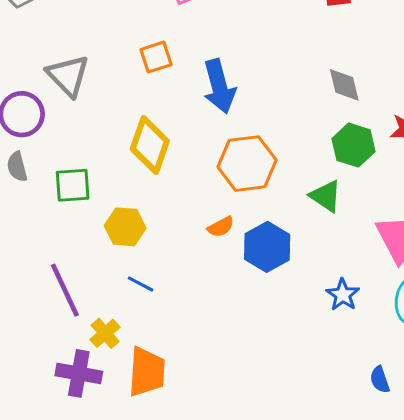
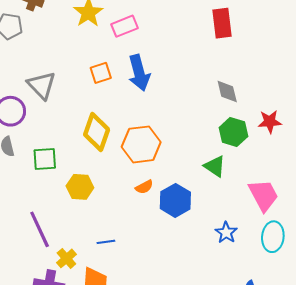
blue arrow: (219, 86) -> (139, 73), moved
orange hexagon: (247, 164) -> (141, 144), moved
blue line: (141, 284) -> (106, 242), moved, turned -36

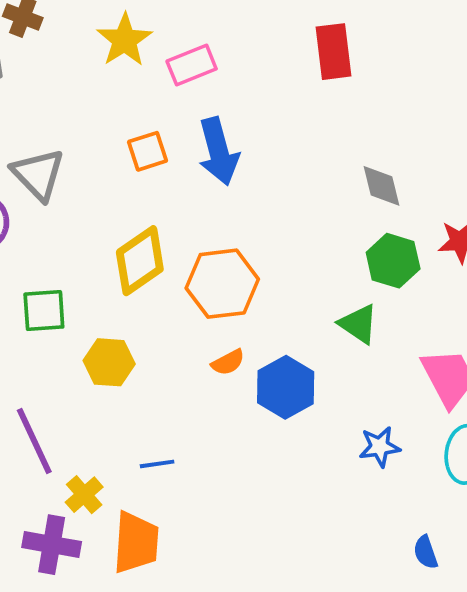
red rectangle: (222, 23) -> (334, 52), moved
yellow diamond: (97, 132) -> (140, 261), turned 36
blue star: (226, 233) -> (380, 447), turned 30

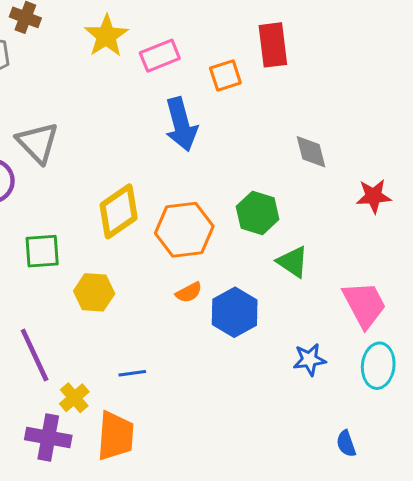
orange square: (147, 151) -> (225, 75), moved
green hexagon: (393, 261) -> (258, 213), moved

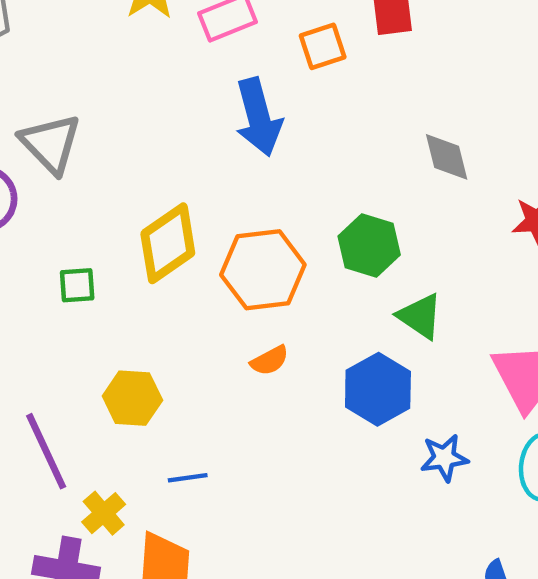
green square: (42, 251) -> (77, 285), moved, size x0.7
yellow hexagon: (94, 292) -> (132, 398), moved
blue hexagon: (235, 312) -> (378, 389), moved

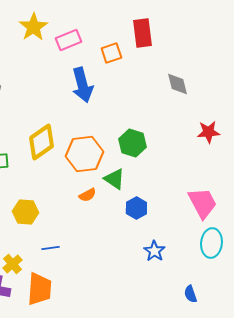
gray diamond: (447, 157) -> (177, 84), moved
green triangle: (420, 316) -> (114, 179), moved
blue hexagon: (378, 389) -> (136, 208), size x0.7
blue star: (444, 458) -> (154, 251), moved, turned -30

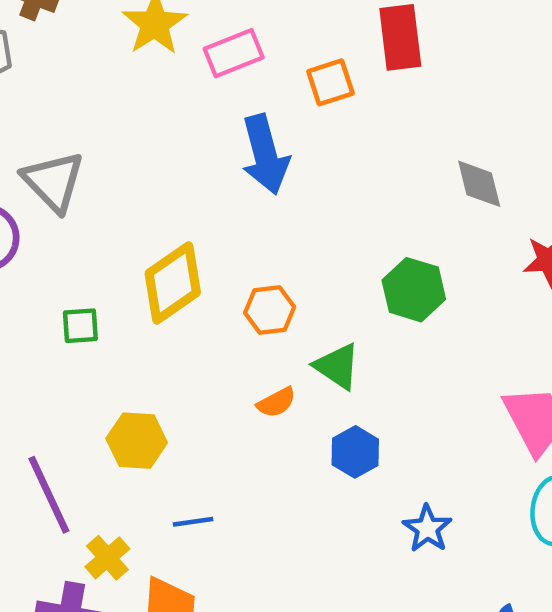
gray diamond: (177, 84) -> (479, 184), moved
green hexagon: (132, 143) -> (414, 290), moved
orange hexagon: (84, 154) -> (270, 310), size x0.6
blue hexagon: (136, 208) -> (355, 452), moved

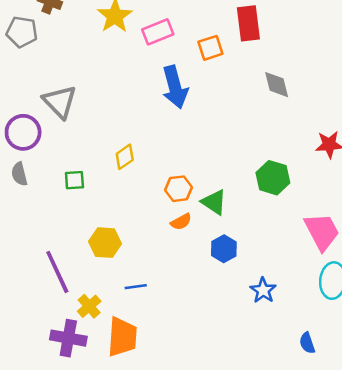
gray diamond: (479, 184) -> (277, 85), moved
yellow diamond: (173, 283) -> (125, 157), size x0.6
green hexagon: (414, 290) -> (273, 178), moved
orange hexagon: (270, 310) -> (179, 189), moved

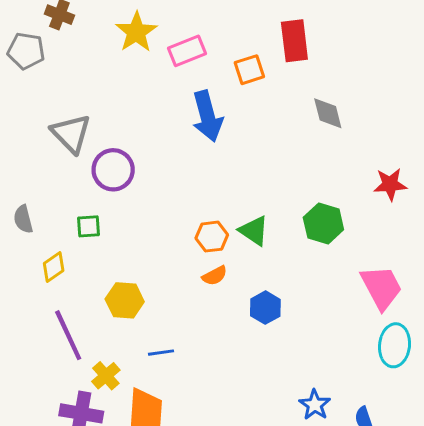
purple circle: (23, 132) -> (113, 170), moved
yellow diamond: (125, 157) -> (54, 267), moved
green triangle: (214, 202) -> (254, 231), moved
blue star: (263, 290) -> (315, 405), moved

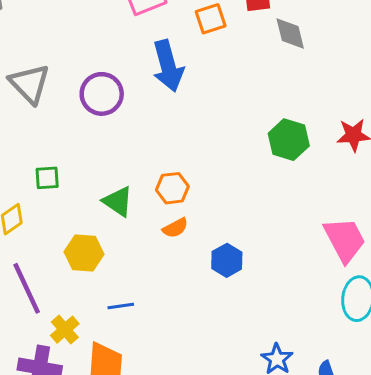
gray diamond: (328, 113) -> (290, 34), moved
purple circle: (113, 170) -> (102, 94), moved
green hexagon: (323, 223) -> (289, 140), moved
green triangle: (254, 231) -> (118, 201), moved

